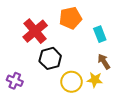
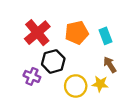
orange pentagon: (70, 18) -> (77, 33), moved
purple cross: (15, 81) -> (32, 76), moved

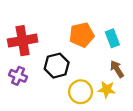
red cross: (37, 33) -> (23, 41), moved, turned 30
purple cross: (32, 76) -> (18, 76), moved

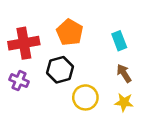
orange pentagon: (82, 35) -> (70, 32), moved, turned -30
yellow star: (107, 89) -> (124, 102), moved

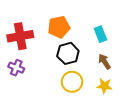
orange pentagon: (70, 32) -> (59, 27), turned 30
black hexagon: (60, 70) -> (68, 53), moved

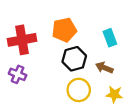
brown arrow: (104, 62) -> (104, 68), moved, turned -35

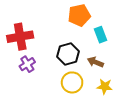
orange pentagon: (64, 30) -> (79, 15), moved
purple cross: (18, 74) -> (27, 64), moved, turned 35

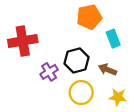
purple cross: (27, 64) -> (49, 72), moved

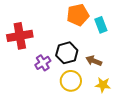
cyan rectangle: (113, 39) -> (101, 25), moved

